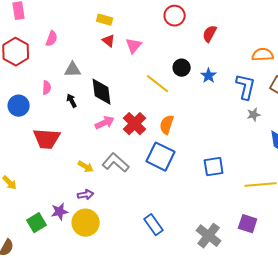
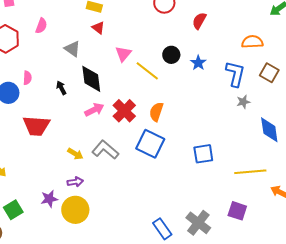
pink triangle: (134, 46) -> (123, 54), moved
gray triangle: (73, 70) -> (72, 49), moved, turned 36
pink semicircle: (47, 88) -> (27, 78), moved
green square: (37, 223) -> (13, 210), moved
blue rectangle: (154, 225) -> (162, 229), moved

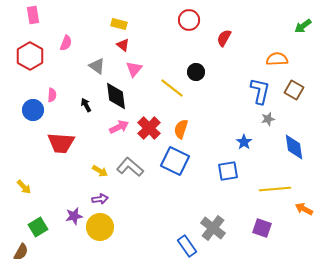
pink triangle: (123, 54) -> (134, 69), moved
blue star: (198, 63) -> (244, 142), moved
gray cross: (198, 223) -> (213, 228), moved

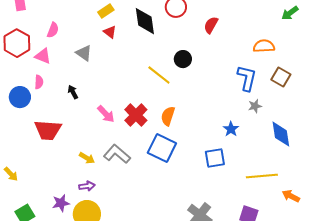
yellow rectangle: (119, 24) -> (106, 11), turned -49
pink triangle: (134, 69) -> (43, 56), moved, turned -48
black diamond: (116, 96) -> (145, 21), moved
pink arrow: (119, 127) -> (106, 114), turned 72

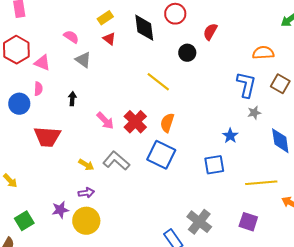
pink semicircle: (53, 30) -> (71, 37), moved, turned -77
black circle: (183, 59) -> (187, 53), moved
black arrow: (73, 92) -> (72, 99), turned 32

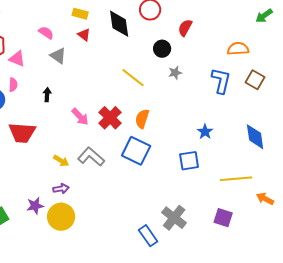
yellow rectangle: (105, 18) -> (80, 14), turned 49
gray star: (254, 113) -> (175, 73), moved

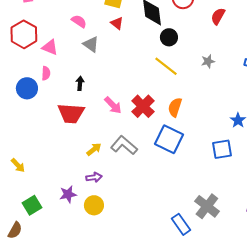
black circle: (162, 49) -> (169, 37), moved
red trapezoid: (22, 133) -> (71, 113), moved
yellow arrow: (61, 161) -> (94, 149), turned -70
yellow circle: (61, 217) -> (94, 205), size x0.7

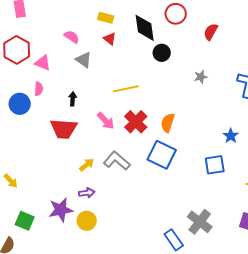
yellow line: (166, 66) -> (126, 89), moved, turned -50
purple star: (68, 194) -> (61, 210), size x1.4
green square: (32, 205) -> (25, 221), turned -36

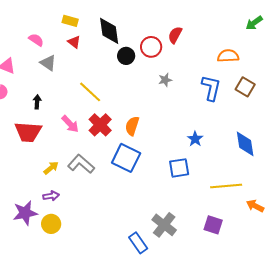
red circle: (176, 14) -> (151, 47), moved
yellow line: (126, 89) -> (90, 92), turned 55

